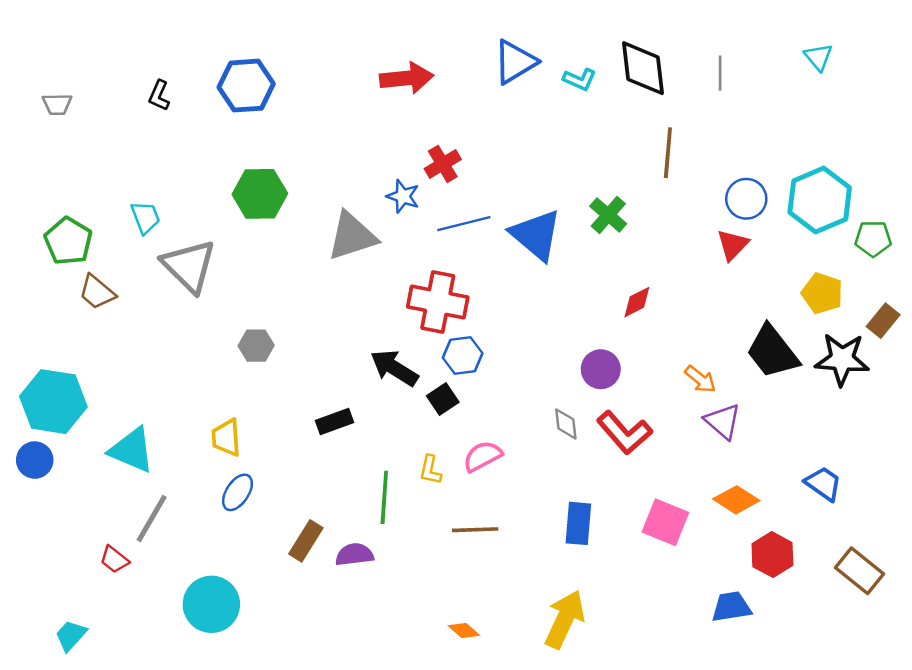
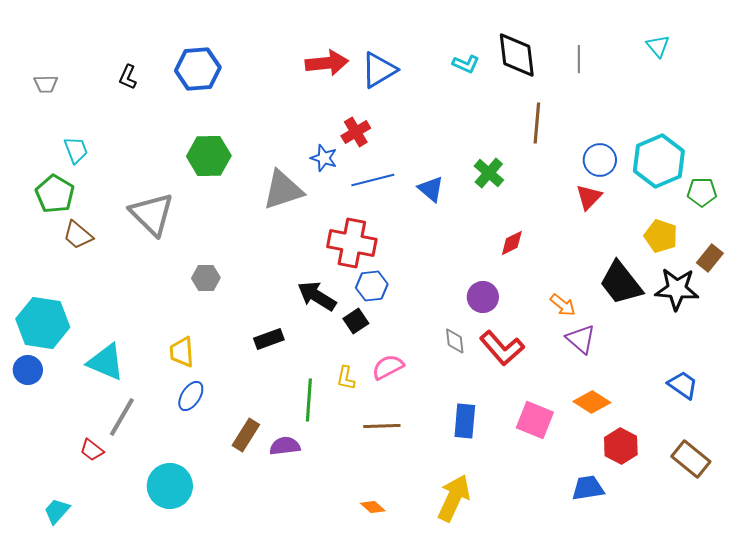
blue triangle: (515, 62) -> (379, 70), moved
cyan trapezoid: (145, 217) -> (76, 150), moved
blue triangle: (536, 235) -> (431, 189), size x0.6
blue trapezoid: (823, 484) -> (683, 385), moved

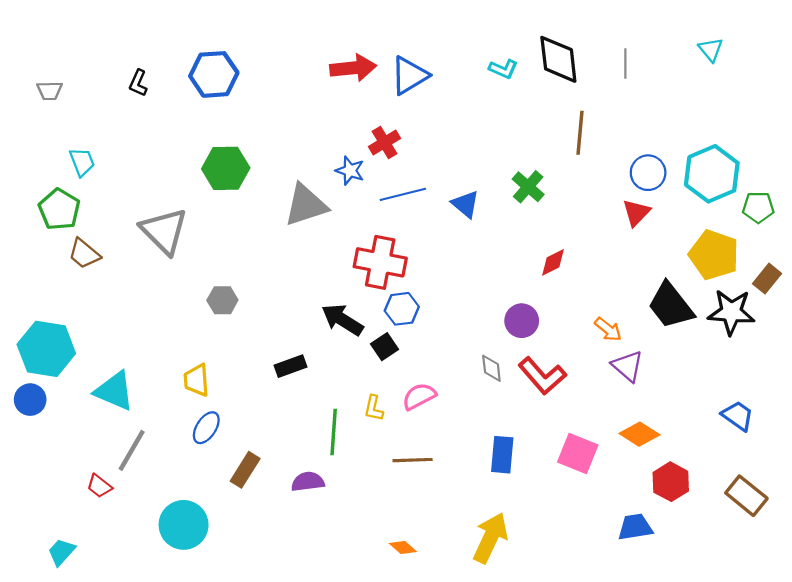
yellow pentagon: (661, 236) -> (714, 255), size x1.4
brown rectangle: (246, 435) -> (245, 470), moved

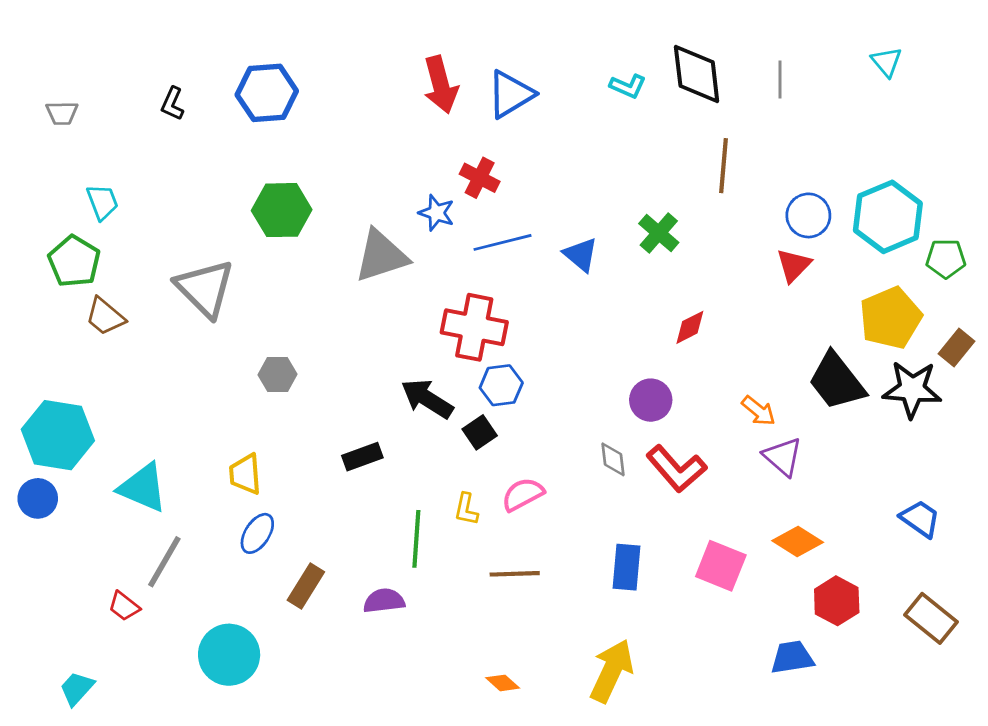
red arrow: (353, 68) -> (441, 85), turned 81
red cross: (384, 142) -> (480, 178), turned -32
yellow pentagon: (714, 255) -> (891, 318), turned 30

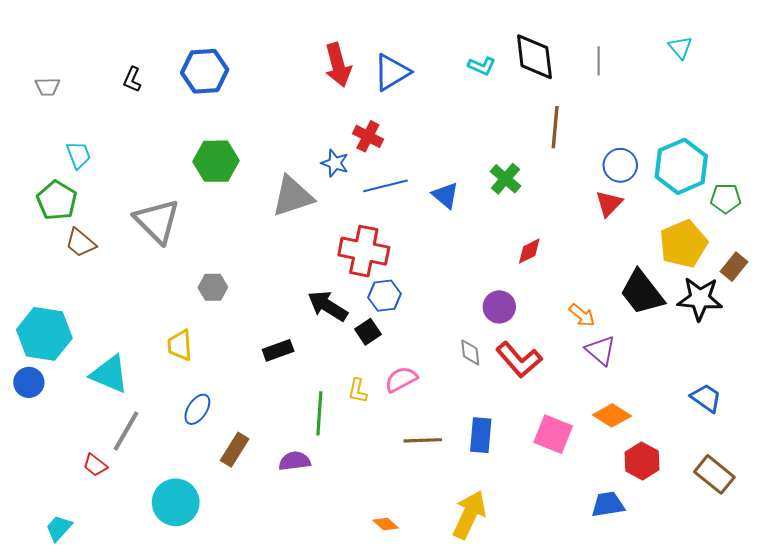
yellow trapezoid: (245, 474) -> (180, 345), moved
brown line: (515, 574) -> (423, 440), moved

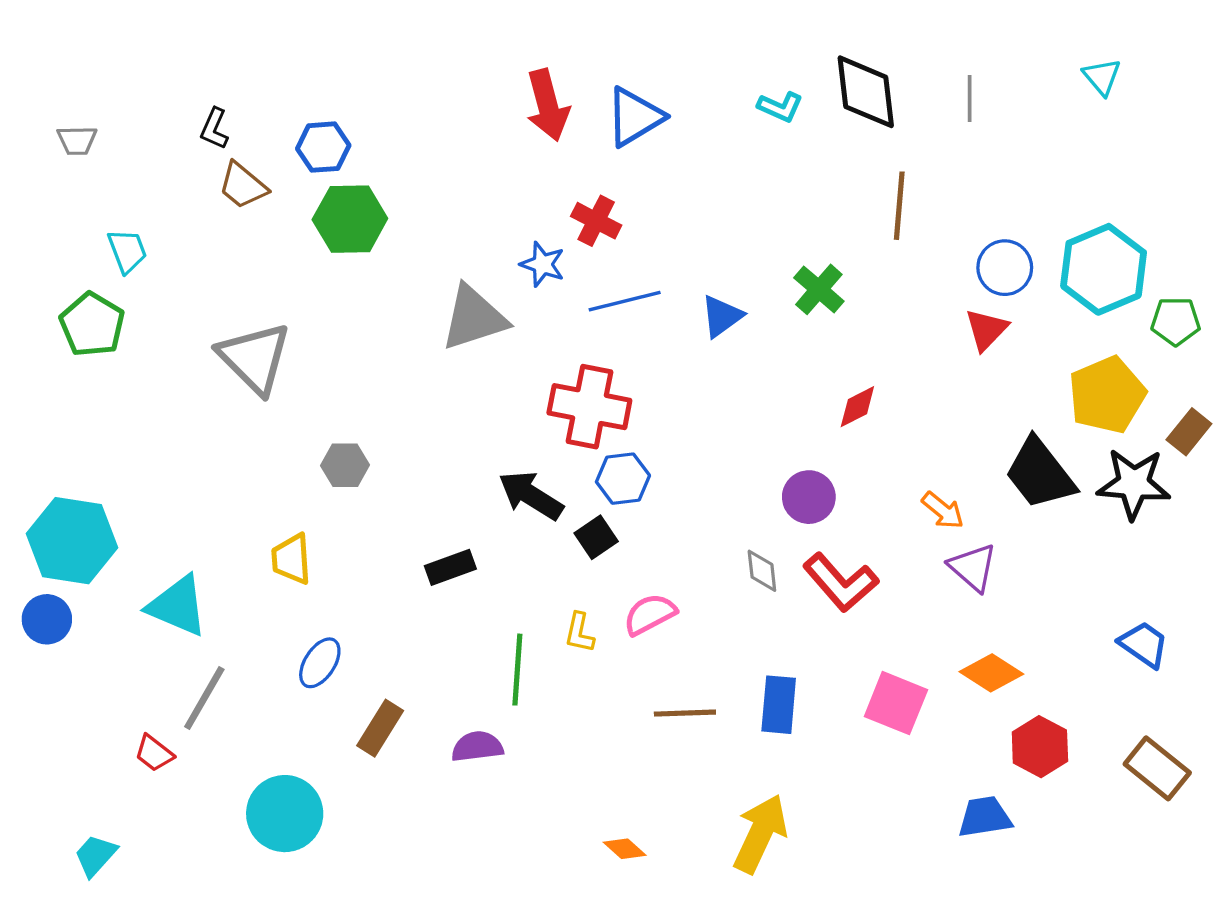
blue hexagon: (205, 71) -> (323, 147), moved, size x0.7
green hexagon: (216, 161) -> (350, 219), moved
blue triangle: (446, 195) -> (722, 316), turned 44
brown trapezoid: (81, 243) -> (243, 186), moved

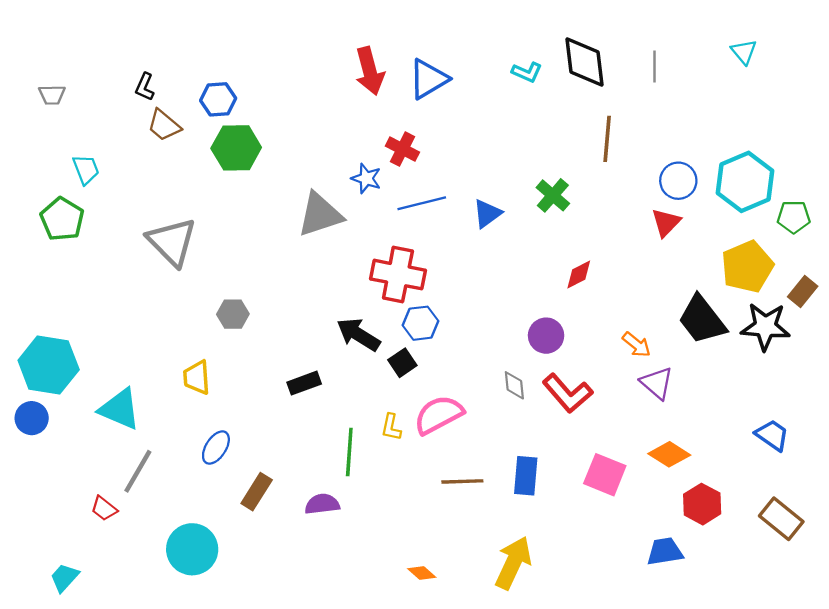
pink semicircle: (650, 614) -> (439, 415), size x1.4

